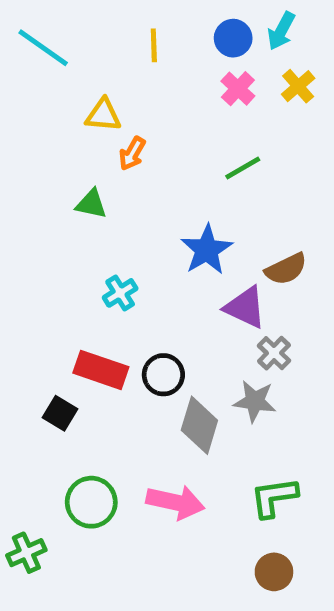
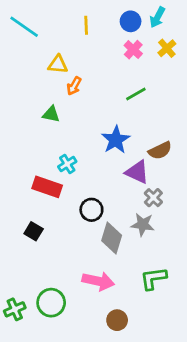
red rectangle: (101, 370) -> (47, 187), moved
green circle: (91, 502) -> (51, 303), moved
brown circle: (274, 572) -> (117, 320), moved

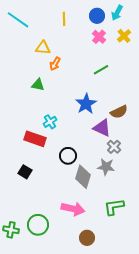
green cross: (15, 309) -> (11, 230), turned 35

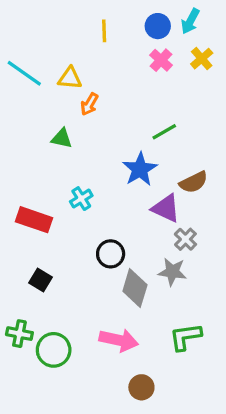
cyan line: (18, 20) -> (24, 73), moved
green line: (101, 70) -> (164, 132), moved
red rectangle: (35, 139) -> (34, 220), moved
green circle: (38, 225) -> (54, 350), moved
green cross: (11, 230) -> (19, 334), moved

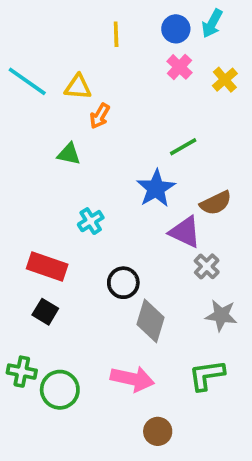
yellow cross: (202, 59) -> (225, 80), moved
red rectangle: (34, 220) -> (47, 266), moved
gray star: (172, 272) -> (221, 315), moved

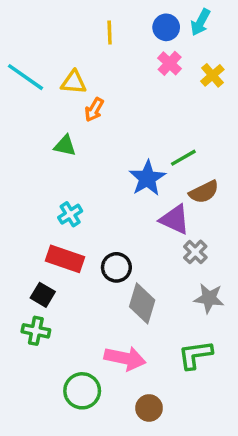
green line: (183, 147) -> (183, 158), moved
cyan cross: (91, 221) -> (70, 214), moved
red rectangle: (47, 266) -> (65, 259), moved
green cross: (22, 372) -> (36, 331), moved
green circle: (60, 390) -> (82, 391), moved

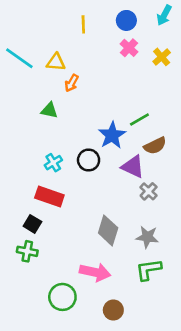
cyan arrow: (200, 22) -> (164, 15), moved
black circle: (116, 267) -> (89, 160), moved
gray star: (209, 298) -> (147, 237), moved

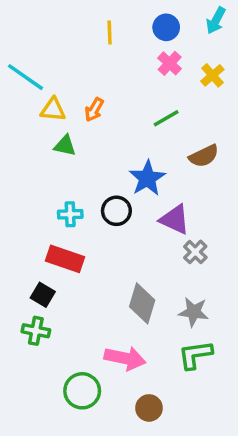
yellow triangle: (56, 62) -> (53, 110), moved
green line: (139, 120) -> (166, 118), moved
brown semicircle: (155, 146) -> (204, 156), moved
cyan cross: (53, 163) -> (70, 214), turned 30

